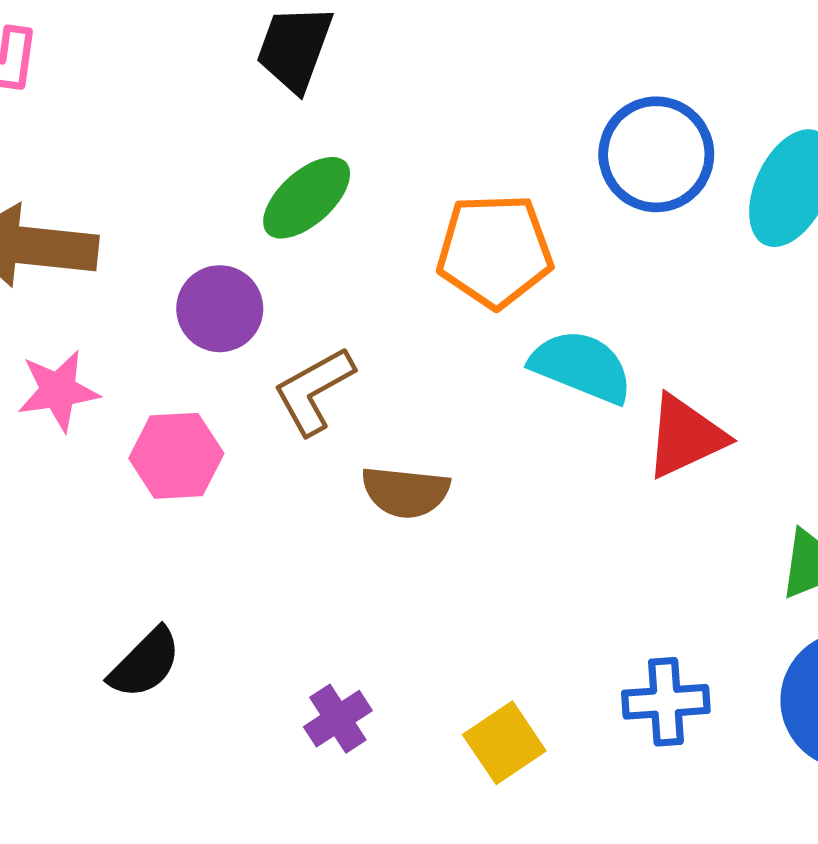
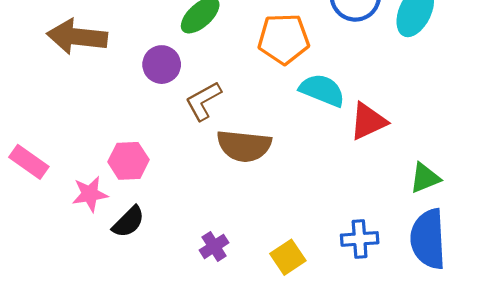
pink star: (58, 391) -> (90, 194), moved
pink hexagon: (176, 456) -> (128, 161), moved
brown semicircle: (405, 492) -> (244, 146), size x1.4

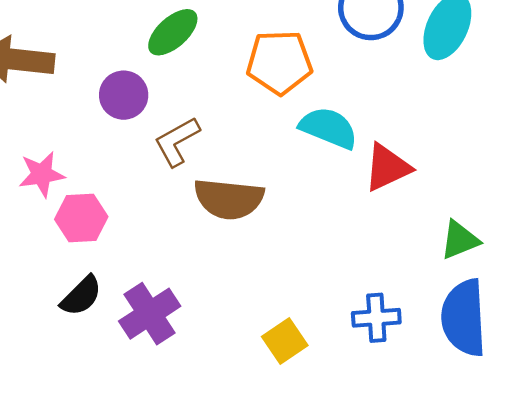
pink star: (90, 194) -> (42, 174), moved
purple cross: (214, 246) -> (150, 314), moved, size x1.6

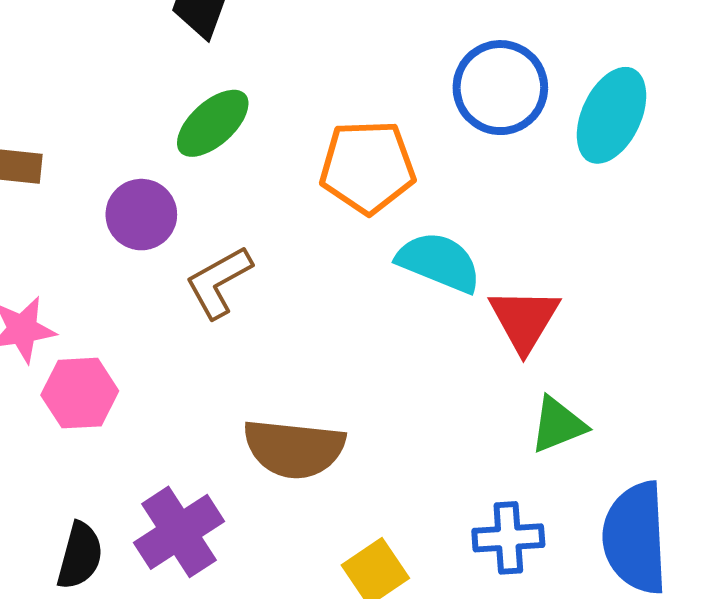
red triangle: (387, 167) -> (524, 320), turned -34
brown semicircle: (229, 199) -> (294, 449), moved
green triangle: (460, 240) -> (558, 425), moved
black semicircle: (81, 296) -> (80, 556), moved, turned -30

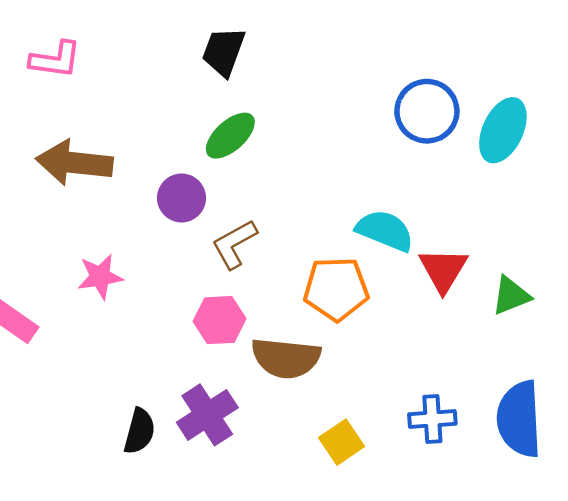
orange pentagon: (367, 167) -> (336, 289), moved
pink hexagon: (80, 393) -> (219, 320), moved
green triangle: (558, 425) -> (511, 296), moved

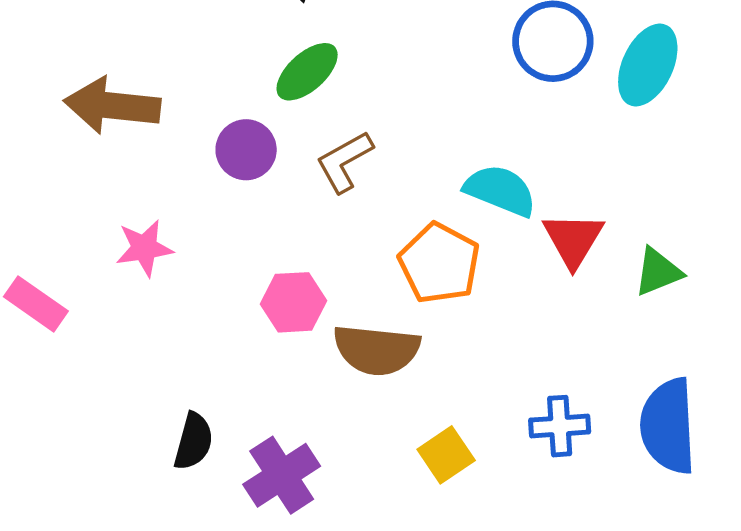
brown L-shape: (234, 244) -> (344, 162), moved
orange pentagon: (336, 289) -> (439, 263), turned 30
purple cross: (207, 415) -> (282, 475), moved

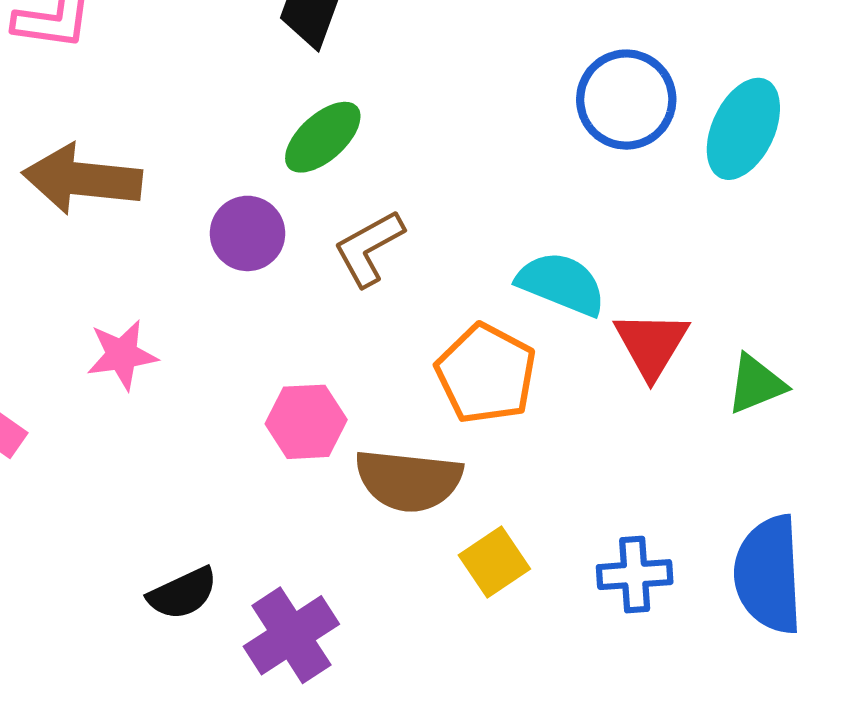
black semicircle: (193, 441) -> (183, 593), turned 50
yellow square: (446, 455) -> (494, 562), moved

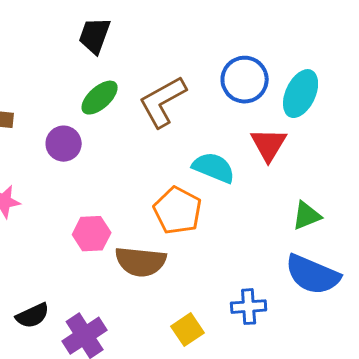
brown L-shape: (369, 248) -> (163, 102), moved, size x1.4
red triangle: (651, 344) -> (269, 145), moved
yellow square: (494, 562) -> (188, 330), moved
blue semicircle: (769, 575) -> (313, 275), moved, turned -64

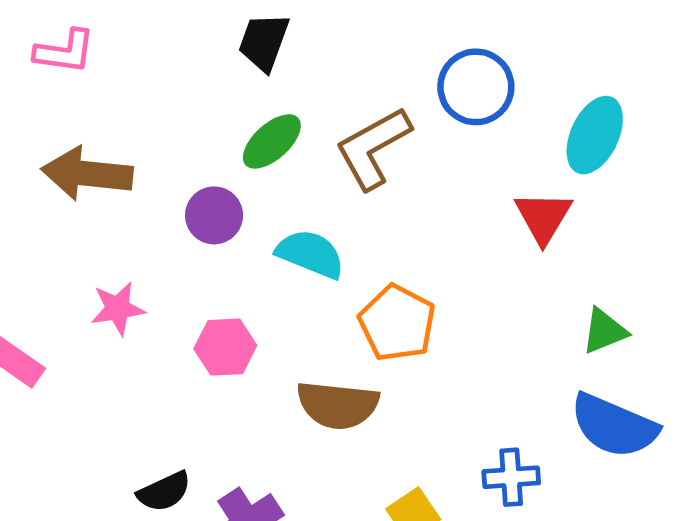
blue circle: (245, 80) -> (476, 87), moved
cyan semicircle: (214, 168) -> (310, 254), moved
pink hexagon: (92, 234) -> (225, 347), moved

